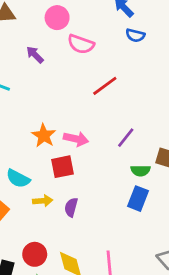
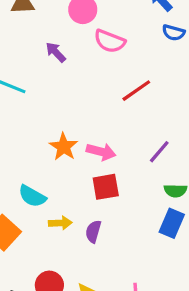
red square: (62, 167) -> (106, 187), moved

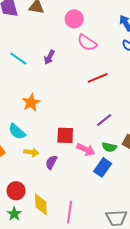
purple arrow: (56, 52) -> (49, 57), moved, turned -120
orange star: (64, 147) -> (31, 103), moved
pink arrow: (101, 152) -> (86, 150), moved

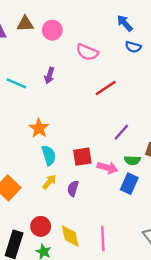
pink circle: (74, 19) -> (52, 30), moved
cyan semicircle: (17, 132) -> (49, 155), moved, turned -138
yellow arrow: (31, 152) -> (49, 182), turned -48

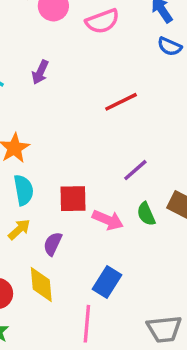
pink semicircle: (87, 52) -> (102, 21), moved, turned -50
green semicircle: (132, 160) -> (146, 214), turned 56
blue rectangle: (129, 184) -> (107, 282), moved
yellow diamond: (70, 236) -> (41, 284), moved

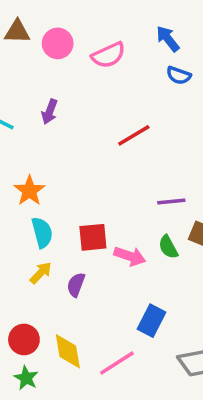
purple line: (135, 170) -> (171, 201), moved, turned 40
blue rectangle: (107, 282) -> (152, 321), moved
yellow diamond: (41, 284) -> (68, 351), moved
pink line: (87, 324) -> (117, 363), turned 57

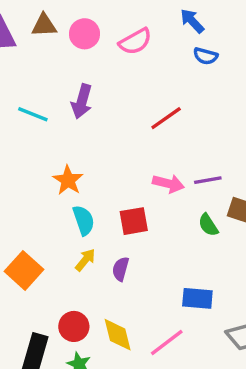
purple arrow: (50, 112) -> (82, 101), size x1.4
pink arrow: (130, 256) -> (168, 184), moved
blue rectangle: (152, 321) -> (197, 298), turned 72

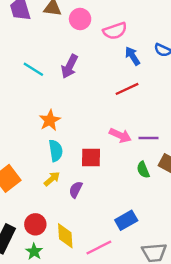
blue arrow: (192, 21) -> (132, 56), moved
blue rectangle: (197, 298) -> (126, 220), turned -45

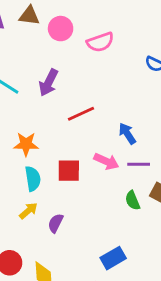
blue arrow: (132, 56) -> (127, 134), moved
red line: (127, 89) -> (81, 114), moved
orange star: (50, 120) -> (26, 144), turned 30
red square: (91, 158) -> (69, 171), moved

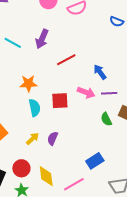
yellow arrow: (28, 211) -> (33, 139), moved

